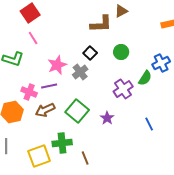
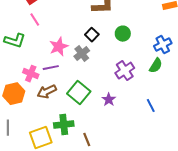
green semicircle: (145, 78) -> (156, 66), moved

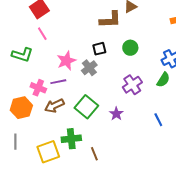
black square: (92, 35) -> (99, 49), turned 32

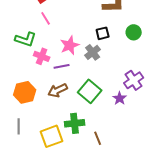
purple cross: (132, 85) -> (134, 80), moved
pink cross: (38, 88) -> (42, 56), moved

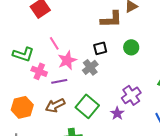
pink line: (46, 18) -> (54, 43), moved

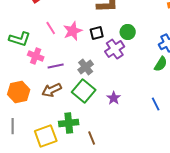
pink star: (67, 60) -> (73, 31), moved
gray cross: (90, 67) -> (86, 67), moved
purple cross: (131, 95) -> (115, 49), moved

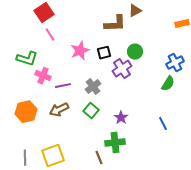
pink line: (51, 28) -> (50, 35), moved
green square: (84, 91) -> (91, 111), size x0.7
green cross: (69, 123) -> (115, 143), moved
gray line: (13, 126) -> (25, 158), moved

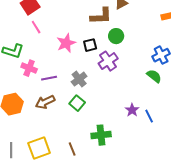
green circle: (135, 52) -> (116, 36), moved
green semicircle: (168, 84) -> (154, 76), turned -84
purple star: (121, 118) -> (132, 110), moved
brown line: (99, 158) -> (72, 149), moved

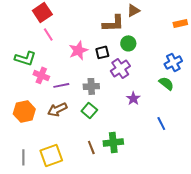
gray cross: (79, 79) -> (91, 86), turned 35
purple star: (132, 110) -> (133, 98), moved
brown line: (72, 149) -> (91, 147), moved

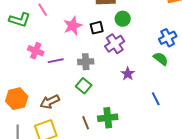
green L-shape: (25, 58) -> (20, 20), moved
brown arrow: (57, 109) -> (50, 102), moved
orange hexagon: (24, 111) -> (17, 99), moved

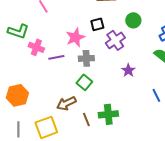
green circle: (123, 19) -> (133, 20), moved
green L-shape: (20, 20) -> (18, 31), moved
pink star: (73, 26) -> (75, 37), moved
brown arrow: (50, 102) -> (66, 103), moved

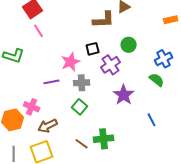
pink cross: (36, 47) -> (32, 107), moved
purple star: (128, 70) -> (124, 95), size x1.5
brown arrow: (66, 103) -> (48, 126), moved
brown line: (86, 119) -> (82, 144), turned -32

